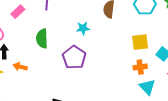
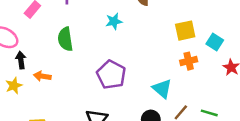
purple pentagon: (74, 57) -> (111, 75), moved
cyan triangle: (147, 87) -> (162, 89), moved

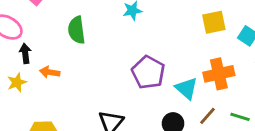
orange cross: (189, 61) -> (219, 74), moved, size x1.5
purple pentagon: (111, 75) -> (148, 72), moved

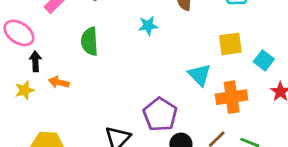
purple pentagon: (148, 72) -> (160, 114), moved
cyan triangle: (186, 88) -> (199, 75), moved

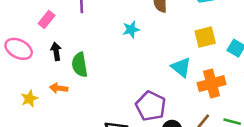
green semicircle: (90, 41) -> (80, 65), moved
black arrow: (35, 61) -> (56, 51), moved

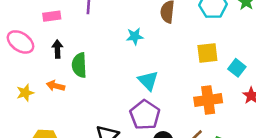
pink rectangle: (47, 19) -> (52, 16), turned 36
cyan triangle: (181, 67) -> (148, 81), moved

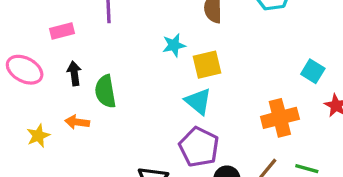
yellow square: (207, 53) -> (207, 65), moved

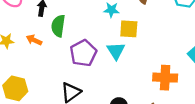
purple pentagon: (199, 147) -> (83, 53), moved

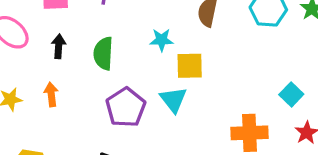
green semicircle: (58, 26) -> (103, 53), moved
orange arrow: (34, 40) -> (51, 94), turned 63

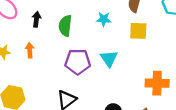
yellow square: (190, 66) -> (138, 31), moved
purple pentagon: (126, 107) -> (78, 62), turned 30

